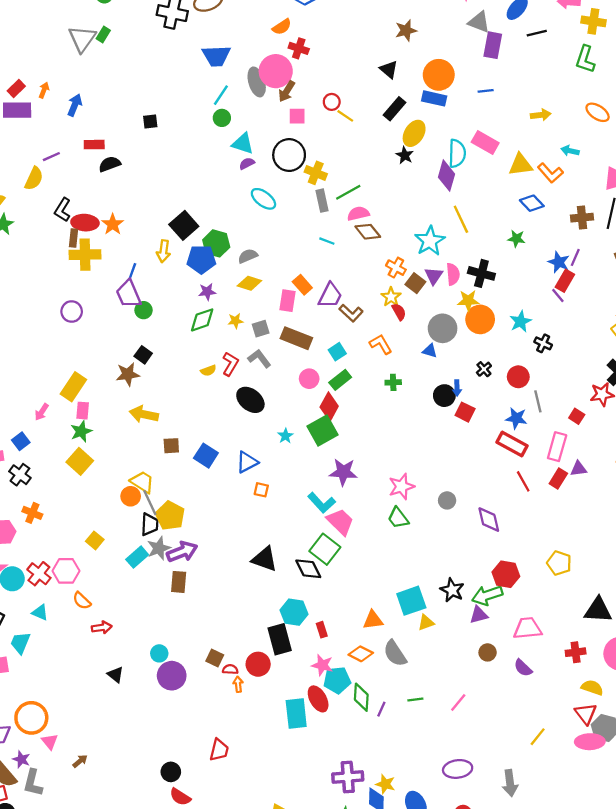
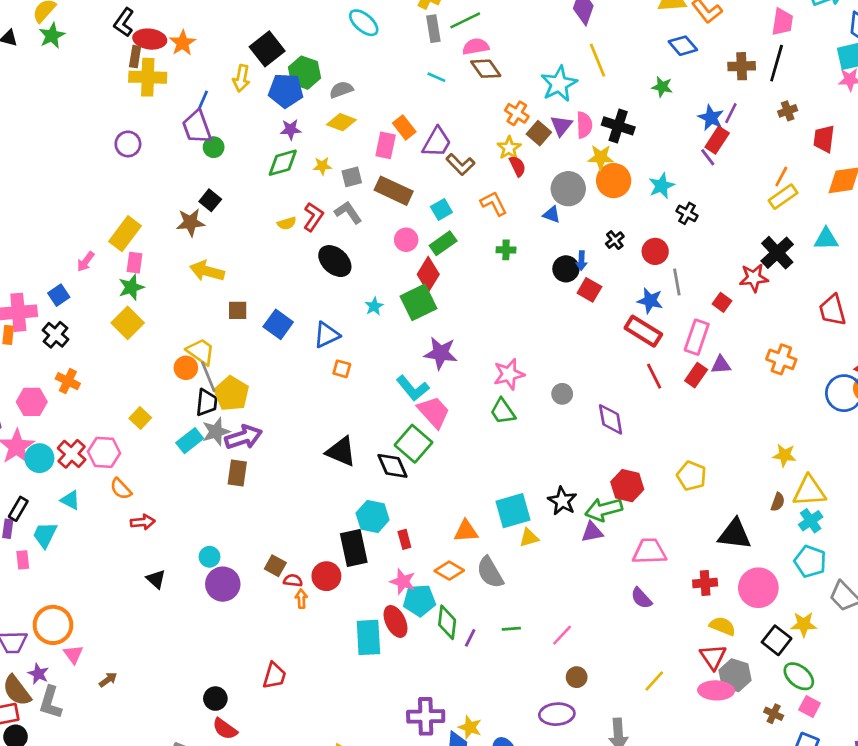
brown circle: (488, 652) -> (577, 677), moved

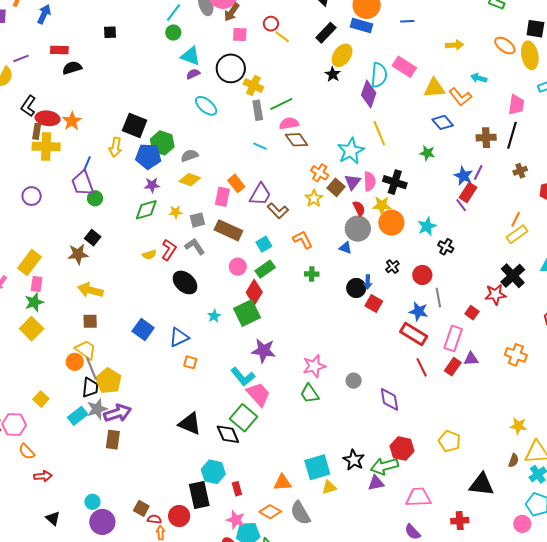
black square: (267, 49) -> (135, 125), turned -30
red semicircle: (517, 166) -> (359, 208), moved
brown square: (238, 310) -> (90, 321), moved
pink circle: (758, 588) -> (522, 524), moved, size x0.6

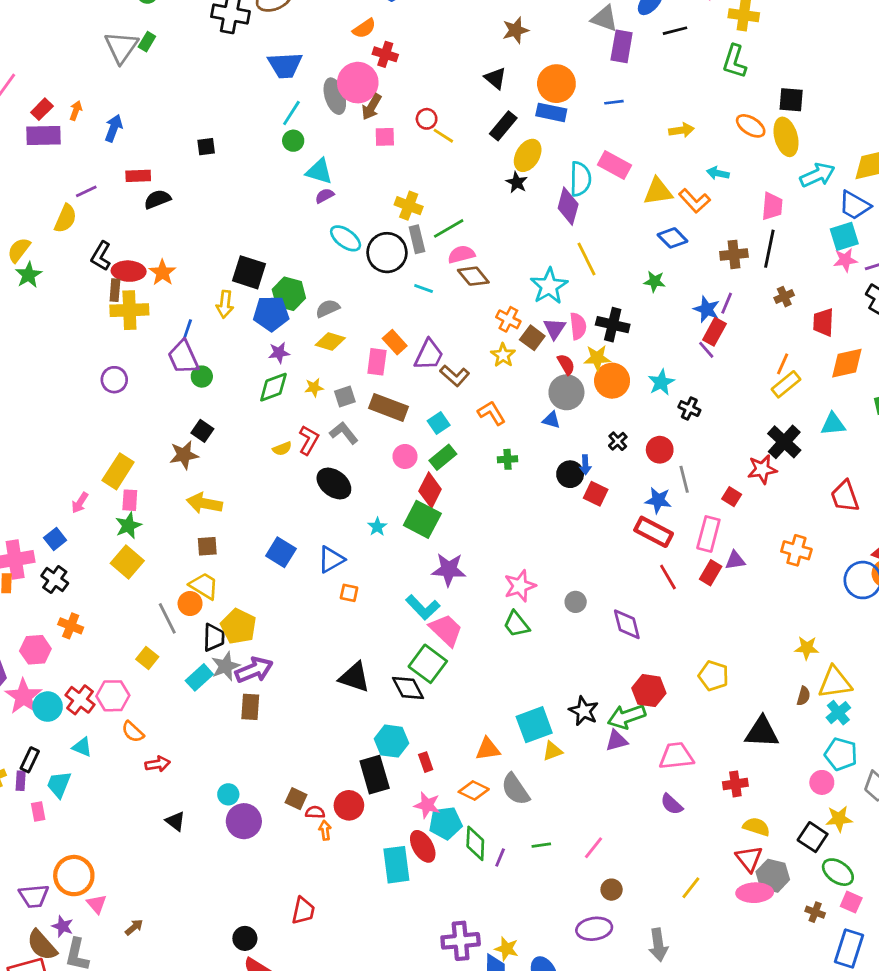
black circle: (231, 68) -> (387, 253), moved
green square: (247, 313) -> (422, 519), turned -32
gray line: (91, 368) -> (167, 618), moved

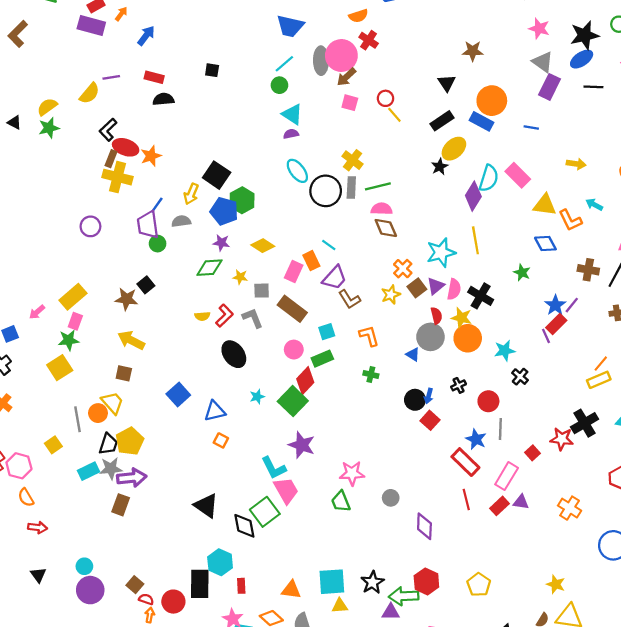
cyan line: (424, 288) -> (329, 245), moved
gray semicircle: (328, 308) -> (181, 221), moved

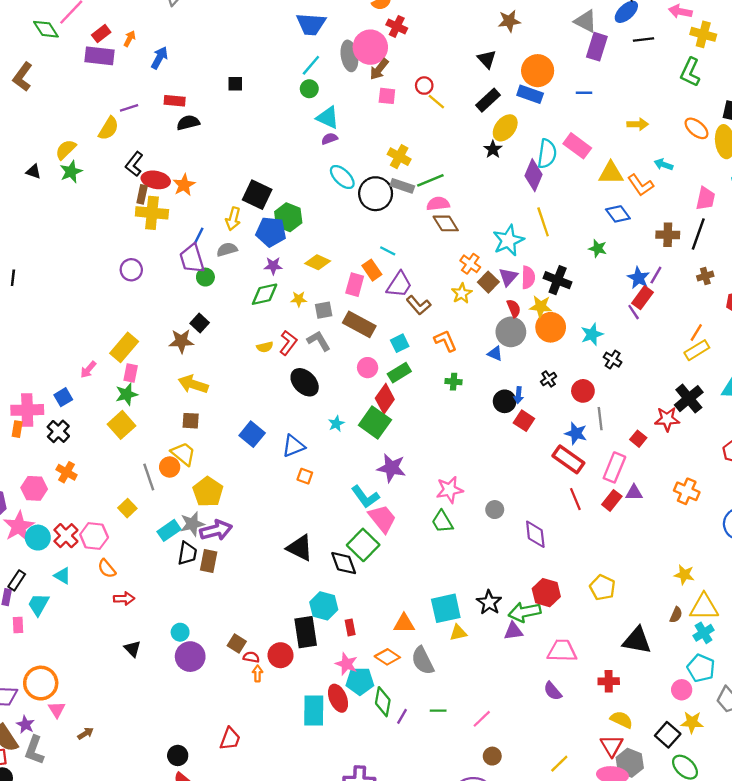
gray rectangle: (351, 187) -> (402, 186), turned -66
black trapezoid: (108, 444) -> (187, 553), moved

